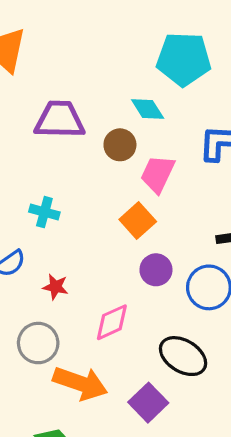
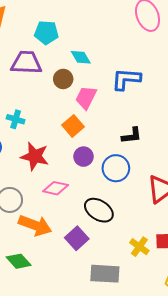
cyan pentagon: (184, 59) -> (46, 33), moved, size x0.7
red star: (55, 287) -> (35, 156), moved, size x1.8
pink diamond: (112, 322) -> (56, 188), turned 35

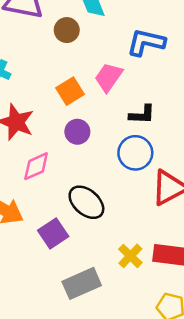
pink trapezoid: (86, 97) -> (109, 77), moved
blue circle: (116, 168) -> (135, 153), moved
pink diamond: (56, 188) -> (36, 166), turned -45
gray rectangle: (105, 274) -> (82, 283), turned -36

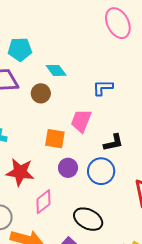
blue L-shape: (146, 42) -> (103, 88), size x0.7
orange square: (70, 91) -> (55, 139), turned -35
blue circle: (135, 153) -> (101, 171), moved

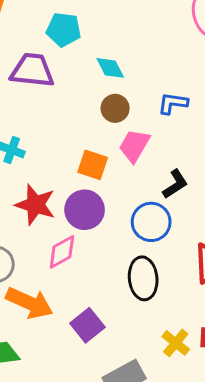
brown circle: (41, 93) -> (115, 108), moved
black L-shape: (113, 143) -> (175, 184), turned -30
purple circle: (68, 168) -> (85, 210), moved, size x1.4
black ellipse: (88, 219) -> (143, 278), moved, turned 48

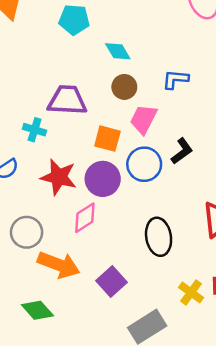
purple trapezoid: (32, 70) -> (67, 100), moved
blue circle: (151, 222) -> (144, 164), moved

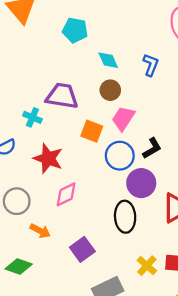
blue L-shape: (175, 79) -> (151, 65), moved, turned 100
purple circle: (103, 179) -> (141, 183), moved
orange arrow: (59, 265) -> (40, 231), size x0.6
green diamond: (37, 310) -> (19, 266), turned -35

